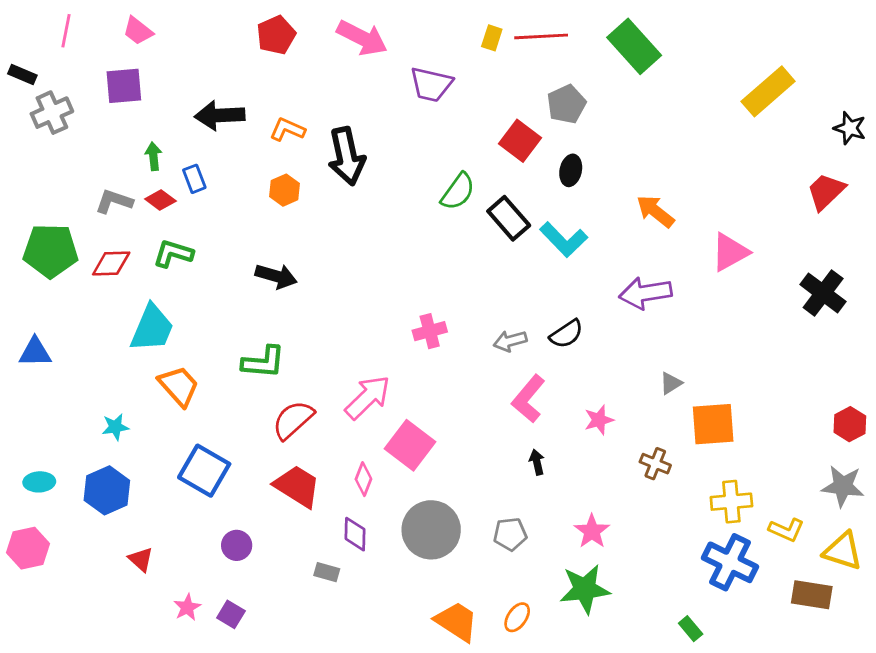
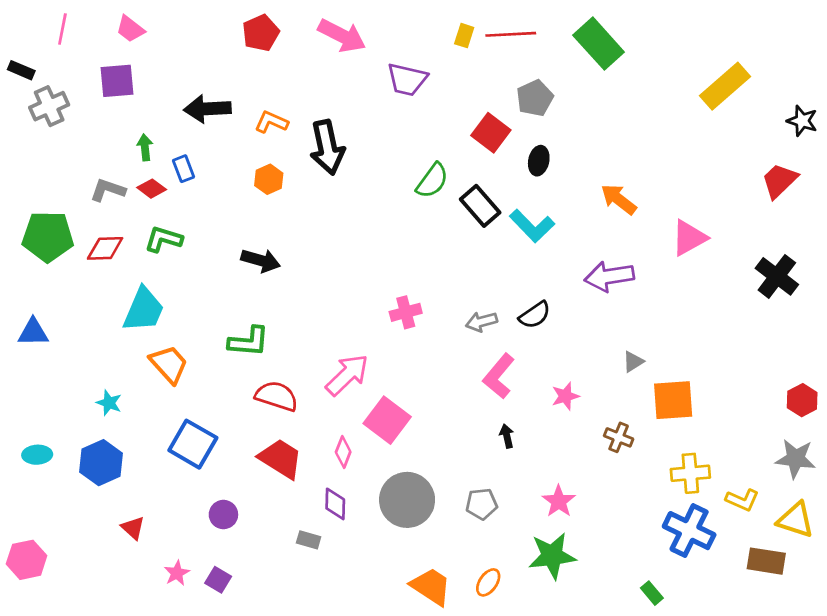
red semicircle: (293, 420) -> (277, 396), turned 60
cyan star: (115, 427) -> (109, 403), turned 30
pink hexagon: (28, 548) -> (27, 560), moved

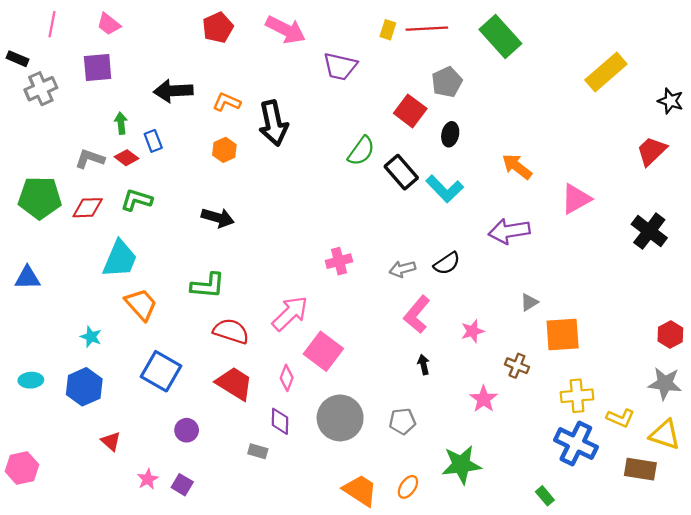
pink star: (559, 501) -> (484, 399), moved

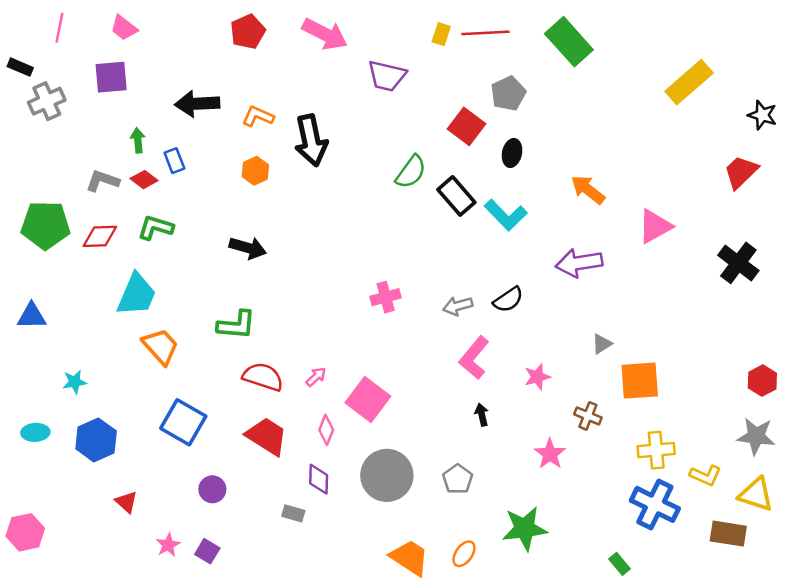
pink arrow: (290, 313) -> (316, 377), moved, size x0.5
cyan star: (91, 337) -> (75, 382), moved, turned -30
gray pentagon: (402, 421) -> (458, 479), turned -30

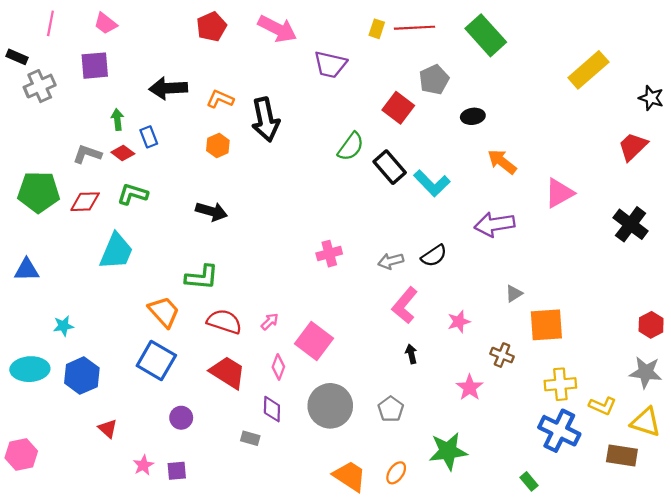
black ellipse: (512, 153) -> (473, 116), moved, turned 70
orange trapezoid: (161, 346) -> (164, 312), moved
cyan ellipse: (35, 432) -> (30, 369), size x1.6
purple square: (207, 551) -> (177, 471), turned -36

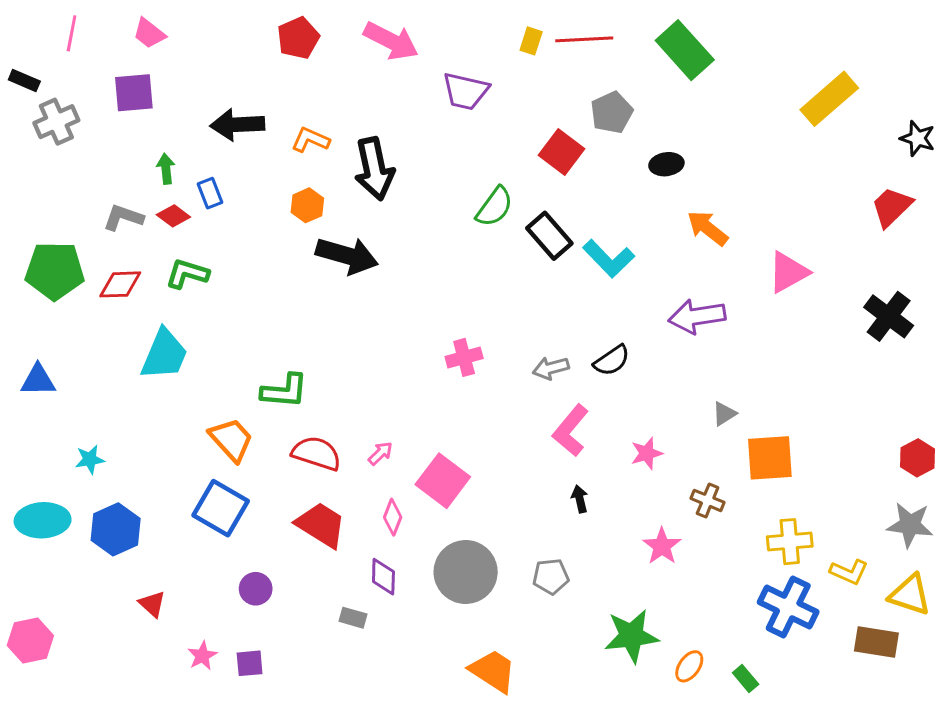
black arrow: (211, 211) -> (347, 255), moved, size x1.4
gray pentagon: (391, 409) -> (551, 577), turned 30
orange ellipse: (396, 473) -> (689, 666), moved

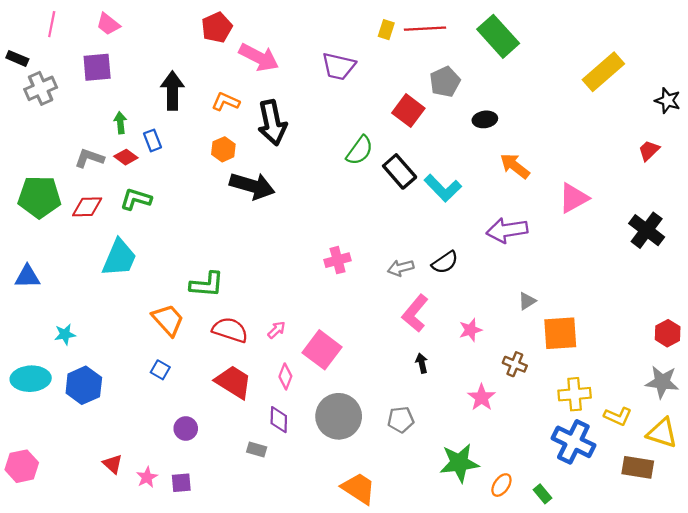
pink arrow: (391, 41) -> (259, 57), moved
black arrow: (237, 125) -> (172, 91), turned 93
red trapezoid: (892, 207) -> (649, 150), size x0.7
blue square: (221, 508) -> (160, 370), size x0.5
red triangle: (152, 604) -> (113, 464), moved

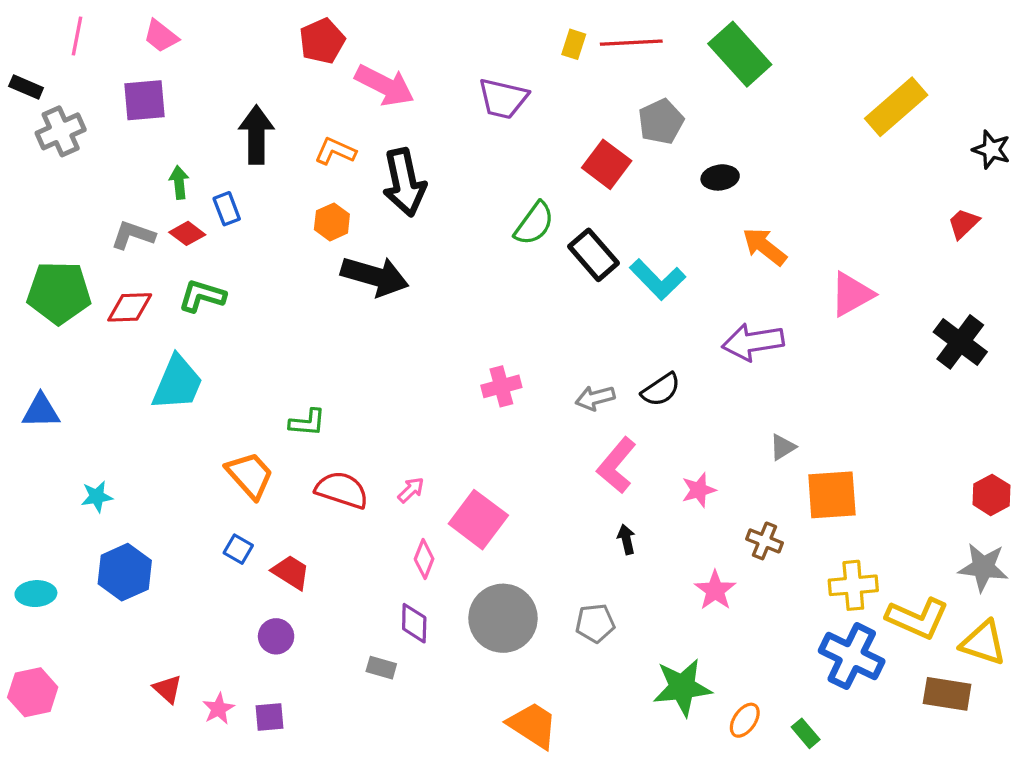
green L-shape: (207, 284) -> (307, 423), size x0.7
cyan ellipse: (31, 379) -> (36, 594), moved, size x0.7
red trapezoid: (233, 382) -> (291, 572), moved, size x0.7
yellow L-shape: (618, 416) -> (917, 618), size x1.5

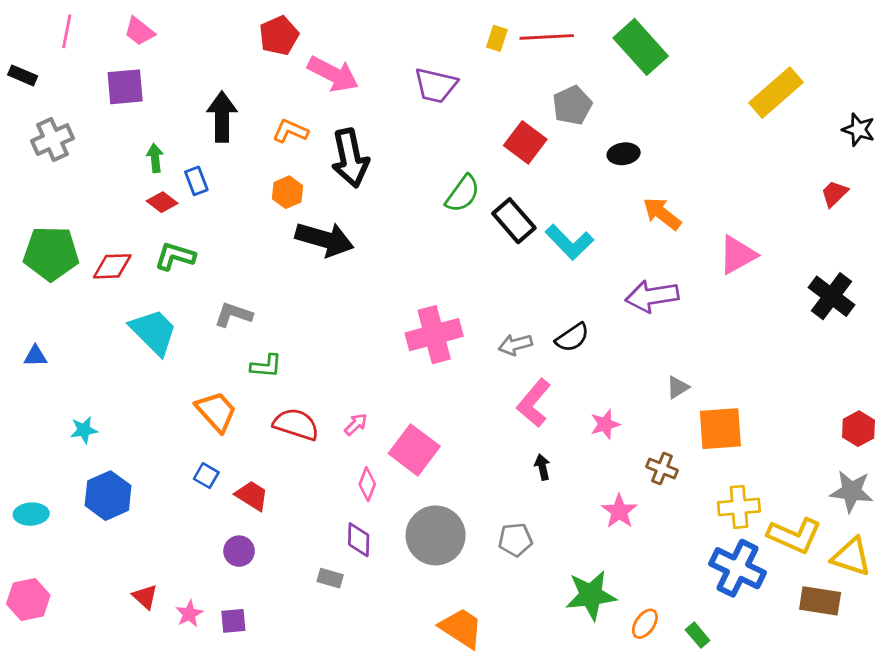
gray cross: (61, 131) -> (52, 140), moved
gray L-shape: (133, 235) -> (233, 315), moved
cyan trapezoid: (177, 383) -> (154, 332), turned -68
pink cross: (501, 386) -> (434, 335), size x1.6
blue triangle: (41, 411) -> (35, 356), size x0.7

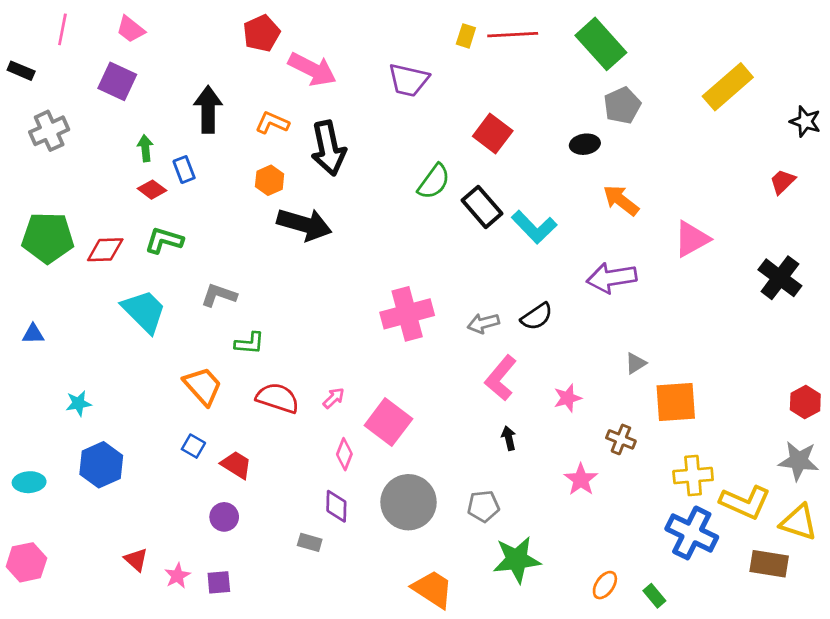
purple square: (125, 87) -> (117, 81), turned 30
gray pentagon: (572, 105) -> (622, 105), moved
green star: (591, 595) -> (517, 560), moved

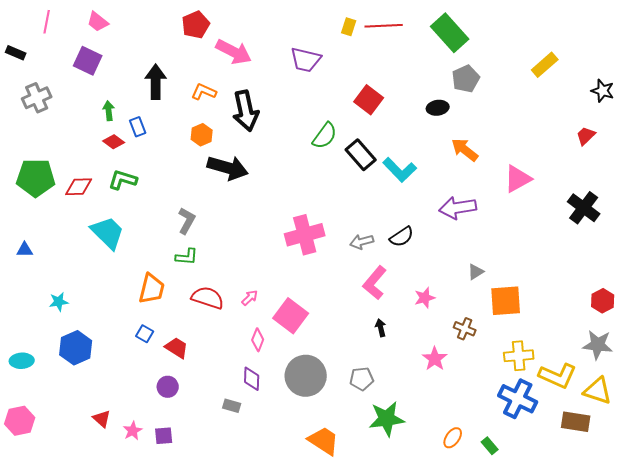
yellow rectangle: (728, 87) -> (545, 65), size x0.7
gray L-shape: (219, 295) -> (187, 221), moved, turned 100
orange trapezoid: (203, 386) -> (152, 289), turned 56

